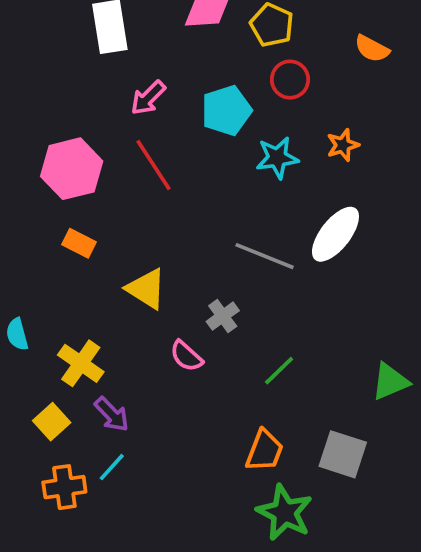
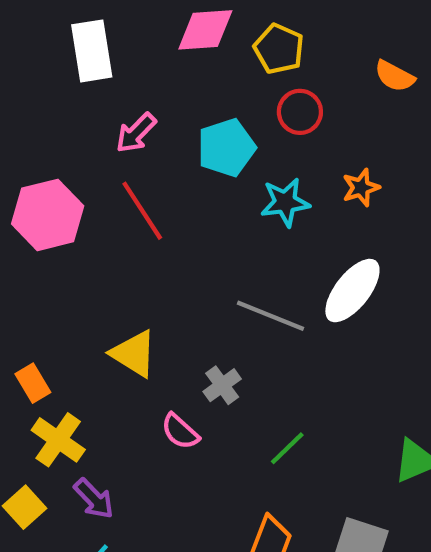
orange rectangle: (79, 243) -> (33, 383), moved, turned 32

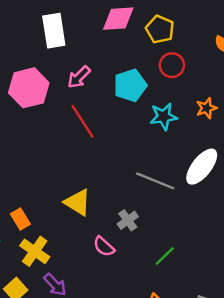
pink hexagon: (48, 215) -> (29, 88), moved

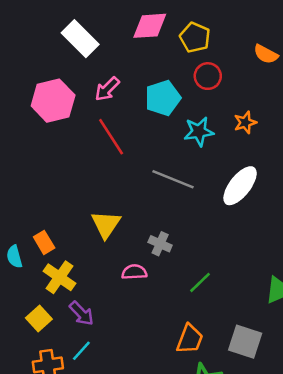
white rectangle: (54, 31) -> (80, 39), turned -36
gray line: (155, 181) -> (173, 179), moved
yellow triangle: (78, 202) -> (106, 224), turned 32
gray cross: (128, 220) -> (160, 244), turned -30
pink semicircle: (104, 247) -> (134, 272), turned 135

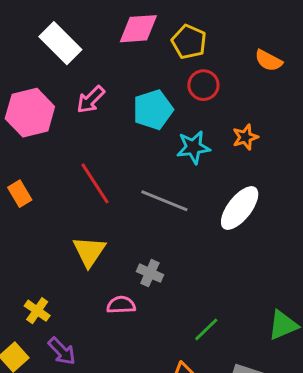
red line: (111, 137) -> (95, 183), moved
orange rectangle: (44, 242) -> (20, 194), moved
yellow cross: (60, 277) -> (37, 311), size x0.7
green line: (200, 282) -> (206, 329), moved

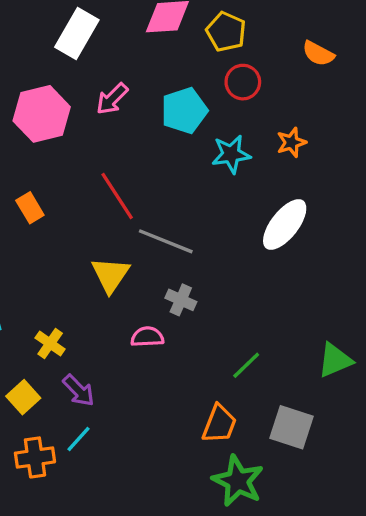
white rectangle: (60, 43) -> (77, 33), turned 75
gray line: (164, 201) -> (166, 241), moved

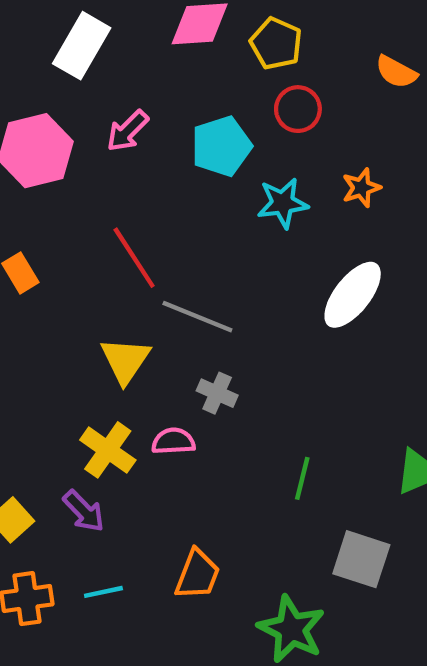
yellow cross: (50, 344) -> (108, 450), moved, size x1.4
green line: (246, 365) -> (302, 478), turned -32
orange trapezoid: (219, 424) -> (197, 574), moved
cyan line: (79, 439) -> (103, 592), moved, turned 36

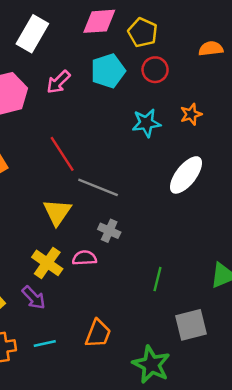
orange semicircle: (396, 72) -> (211, 49), turned 145
cyan pentagon: (221, 146) -> (108, 71), moved
gray square: (361, 559) -> (191, 325), turned -32

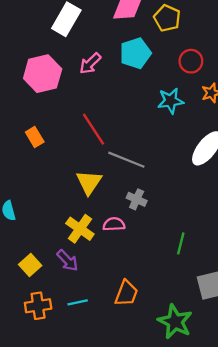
red circle: (155, 70) -> (191, 61), moved

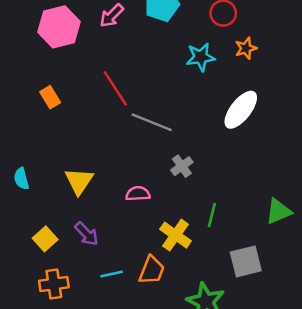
yellow triangle: (89, 182) -> (79, 181), moved
gray cross: (137, 199) -> (182, 166), moved, turned 30
yellow cross: (80, 229) -> (176, 235), moved
cyan line: (78, 302) -> (112, 274), moved

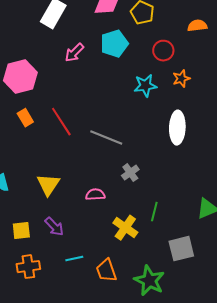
pink hexagon: (59, 27) -> (20, 77), moved
red line: (115, 88) -> (61, 122), moved
white ellipse: (241, 110) -> (177, 128), turned -36
yellow square: (45, 239) -> (21, 231), turned 36
orange trapezoid: (152, 270) -> (106, 271), moved, turned 140

